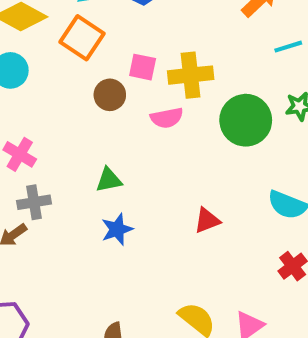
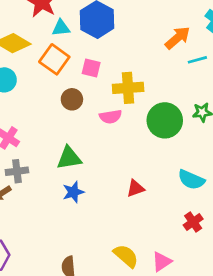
cyan line: (288, 47) -> (197, 60), moved
pink square: (143, 67) -> (91, 68), moved
green triangle: (109, 180) -> (69, 158), size x1.4

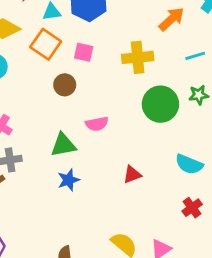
cyan line: (197, 60) -> (195, 56), moved
yellow cross: (128, 88) -> (138, 57), moved
pink semicircle: (111, 117) -> (97, 124), moved

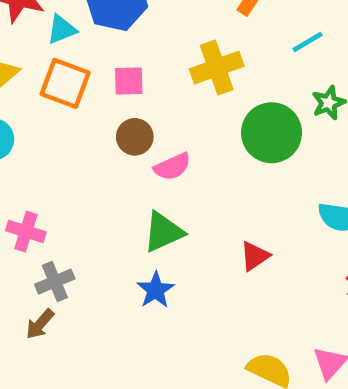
brown circle: (65, 85) -> (135, 137), moved
pink semicircle: (97, 124) -> (172, 167), moved
green triangle: (63, 145) -> (163, 232), moved

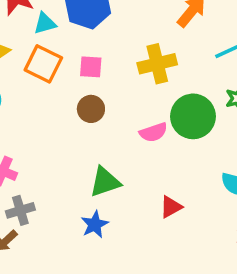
pink semicircle: (172, 167) -> (153, 132), moved

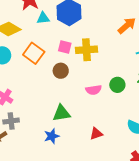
orange square: (43, 64) -> (34, 53), moved
yellow cross: (157, 64) -> (87, 50), moved
green circle: (193, 116) -> (117, 85), size x0.6

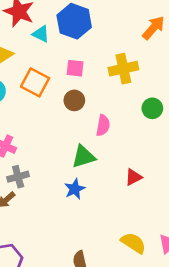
cyan triangle: (43, 18) -> (41, 34), turned 40
yellow cross: (87, 50) -> (123, 69), moved
pink semicircle: (94, 90) -> (103, 125), moved, turned -63

